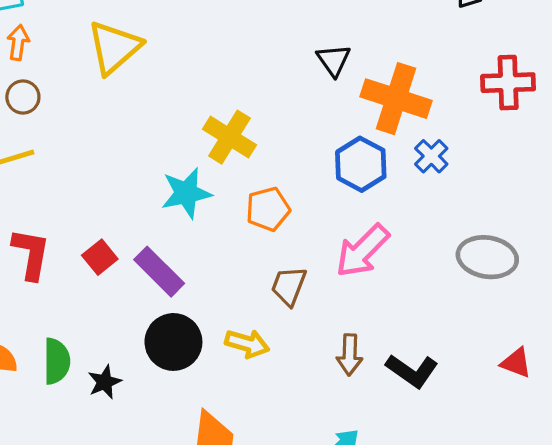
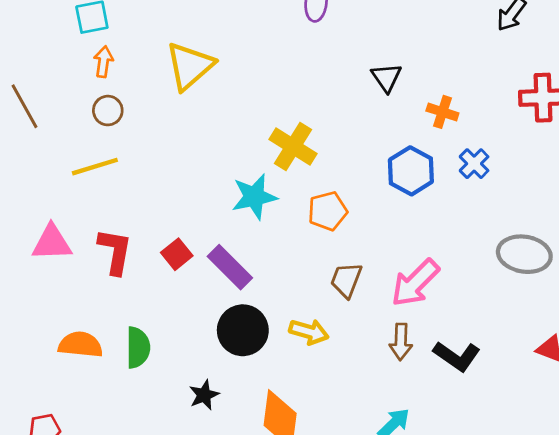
orange cross: (396, 99) -> (442, 112), size x0.5
pink arrow: (362, 251) -> (415, 283), moved
black star: (105, 382) -> (204, 395), moved

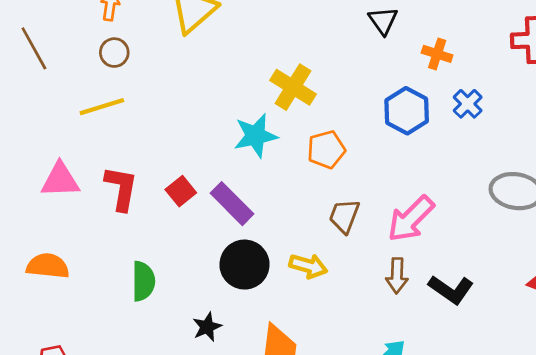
orange semicircle: (80, 345) -> (48, 266), moved

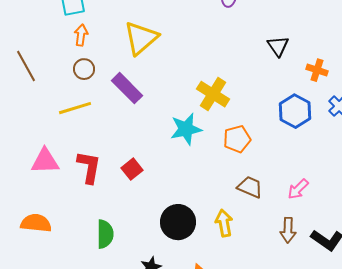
purple rectangle: (232, 204) -> (127, 88), moved
brown trapezoid: (344, 216) -> (250, 187), turned 92
pink arrow: (411, 219) -> (298, 189), size x0.6
yellow arrow: (308, 266) -> (224, 223), turned -116

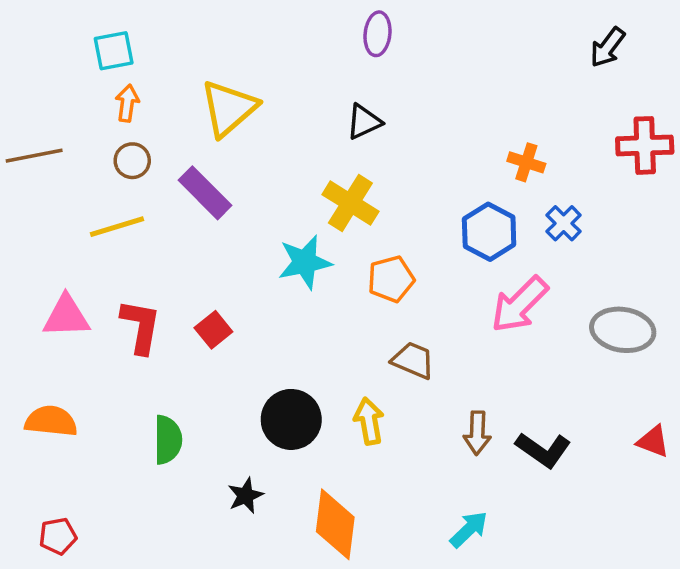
black triangle: (278, 46) -> (364, 122), moved, turned 40
brown line: (26, 66) -> (34, 156), turned -72
pink arrow: (298, 189) -> (520, 304), moved, size x1.6

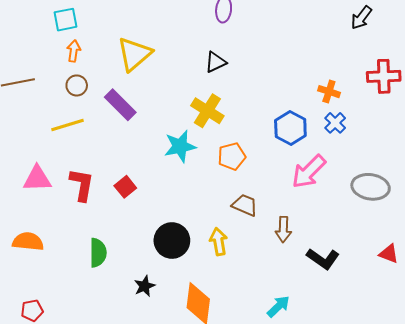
orange cross: (526, 162) -> (329, 92), moved
brown arrow: (477, 433) -> (283, 229), moved

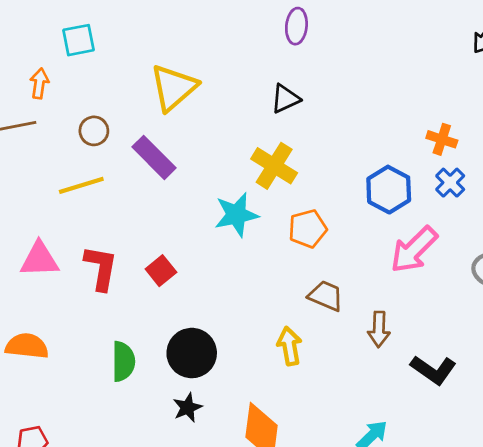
orange arrow: (74, 51) -> (39, 83), moved
black circle: (172, 241) -> (192, 353), moved

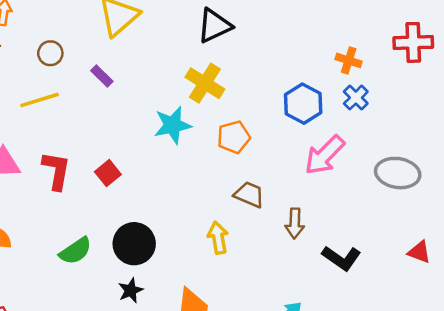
black triangle: (285, 99) -> (214, 26), size x1.4
purple rectangle: (154, 157) -> (102, 76), size x0.6
green semicircle: (123, 361) -> (76, 251), turned 56

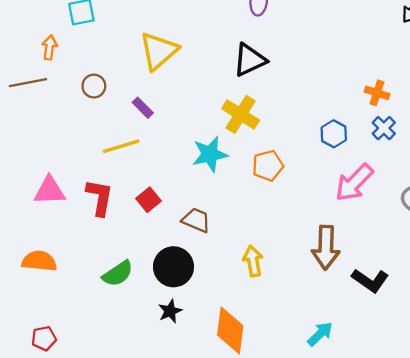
yellow line: (40, 100) -> (121, 146), moved
blue hexagon: (303, 104) -> (334, 134), size x0.7
brown trapezoid: (249, 195) -> (196, 220), moved
brown arrow: (295, 223) -> (326, 247), size x1.5

